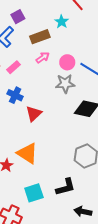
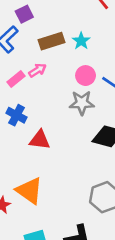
cyan star: (62, 22) -> (81, 41), moved
pink arrow: (43, 58) -> (37, 70), moved
red triangle: (34, 114) -> (40, 140), turned 48

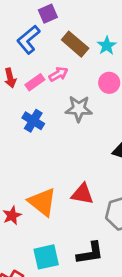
brown rectangle: (51, 41) -> (75, 44), turned 55
gray star: (82, 103) -> (79, 109), moved
red triangle: (40, 140) -> (82, 194), moved

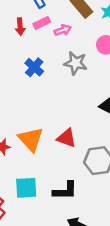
pink rectangle: (35, 82) -> (42, 23), moved

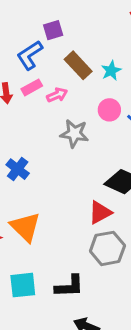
blue cross: (34, 67) -> (18, 169), moved
red triangle: (67, 138) -> (100, 212), moved, turned -45

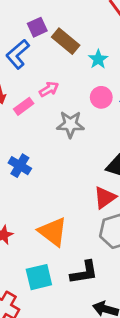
brown rectangle: (78, 65) -> (66, 41), moved
pink rectangle: (32, 87) -> (24, 106), moved
orange triangle: (25, 227) -> (53, 232), moved

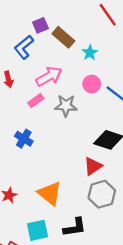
pink arrow: (49, 89) -> (49, 76), size x1.6
pink rectangle: (24, 106) -> (36, 101), moved

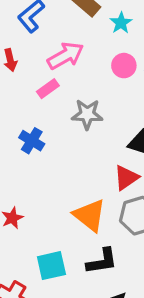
gray star: (66, 106) -> (87, 114), moved
orange triangle: (50, 193) -> (90, 215), moved

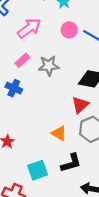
pink rectangle: (48, 89) -> (22, 60), moved
orange triangle: (90, 215) -> (59, 133), size x0.7

